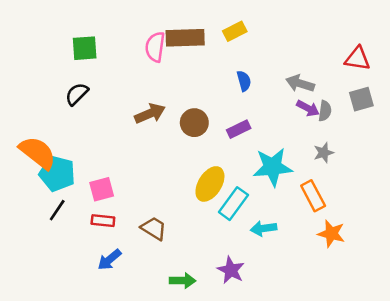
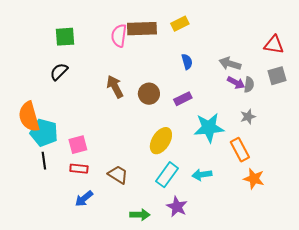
brown arrow: (150, 113) -> (115, 87), turned -95
orange semicircle: (38, 153) -> (29, 117), turned -144
cyan rectangle: (233, 204) -> (167, 175), moved
black line: (57, 210) -> (44, 161), turned -42

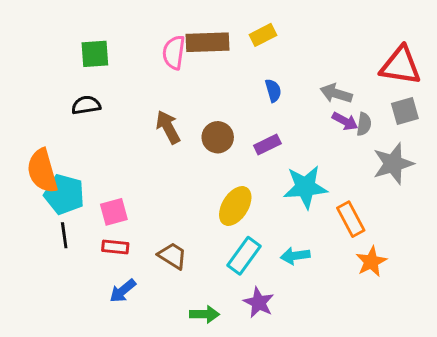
red triangle: (274, 45) -> (400, 66), size x1.4
black semicircle: (59, 72) -> (86, 105), turned 36
gray star: (248, 117) -> (393, 164), moved, size x1.8
orange star: (254, 179) -> (371, 262), turned 30

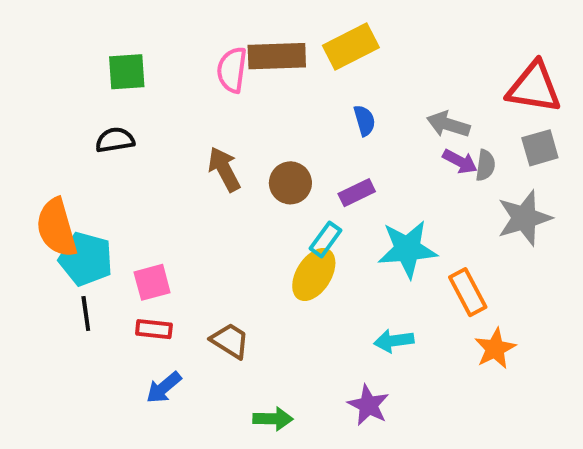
yellow rectangle: (263, 35) -> (351, 46), size x1.5
cyan rectangle: (244, 256) -> (326, 239), moved, size x0.7
purple star: (259, 303) -> (368, 405), moved

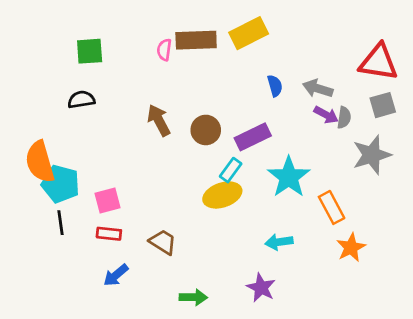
pink semicircle: (232, 70) -> (164, 50), size x0.7
blue semicircle: (364, 121) -> (275, 86), moved
purple rectangle: (357, 193) -> (253, 137), size x1.4
cyan star: (407, 249) -> (289, 177), turned -30
yellow ellipse: (314, 274) -> (222, 195), turned 39

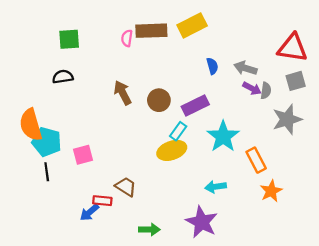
red rectangle: (109, 234) -> (102, 201), moved
purple star: (261, 288) -> (202, 222), size x1.4

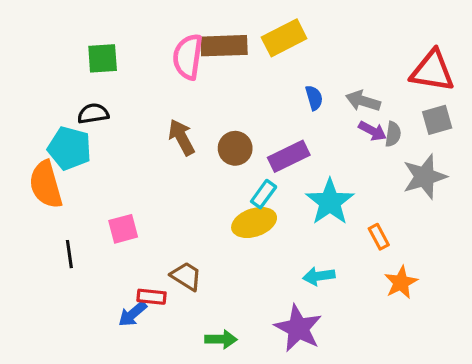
pink semicircle: (127, 38) -> (188, 57), size x1.8
cyan pentagon: (47, 142) -> (69, 148), moved
orange rectangle: (256, 160) -> (379, 237), size x0.7

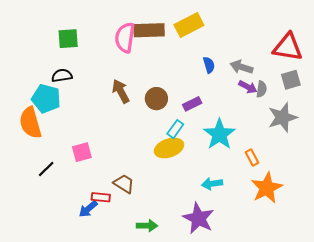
purple rectangle: (289, 156) -> (192, 104), size x0.7
black line: (69, 254) -> (46, 169), turned 54
orange star: (401, 282) -> (267, 188), size x1.4

